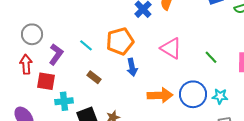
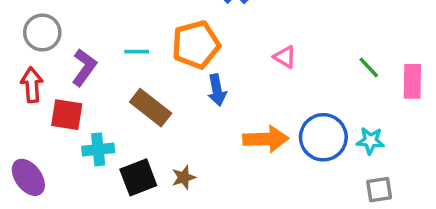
cyan line: (86, 45) -> (137, 52), turned -40
pink triangle: (171, 48) -> (285, 57), size x0.6
green line: (211, 57) -> (369, 67), moved
brown rectangle: (94, 77) -> (151, 108), size x1.6

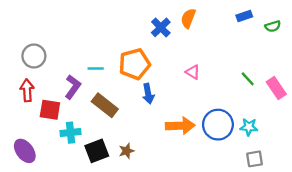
purple L-shape: (84, 67) -> (73, 87), moved
pink rectangle: (412, 81) -> (276, 88), turned -35

